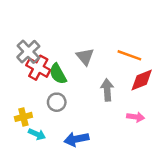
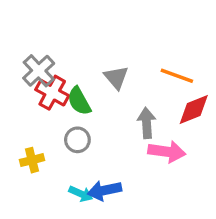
pink arrow: (136, 117) -> (167, 152), moved, size x1.5
cyan arrow: (37, 134) -> (81, 194), moved

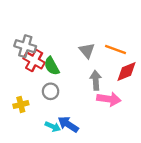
gray cross: (39, 71) -> (25, 46), turned -30
gray triangle: (116, 77) -> (87, 51), moved
blue arrow: (104, 190) -> (68, 124), turned 45

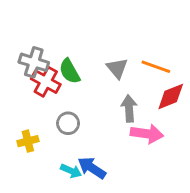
green semicircle: (52, 66) -> (70, 71), moved

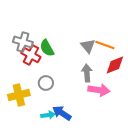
gray triangle: (117, 68) -> (88, 46), moved
yellow cross: (28, 141) -> (19, 95), size x1.5
cyan arrow: (71, 171) -> (48, 115), turned -32

